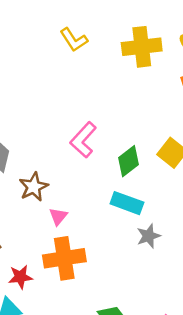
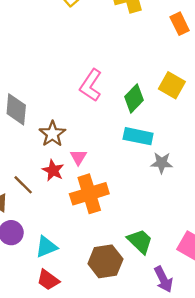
gray star: (149, 236) -> (162, 163), turned 30
red star: (20, 277) -> (53, 170), moved, turned -30

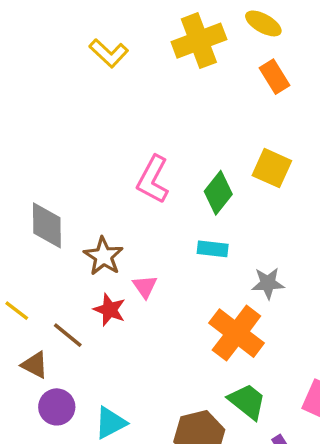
cyan rectangle: (138, 136) -> (213, 249), moved, size x0.7
orange cross: (89, 194) -> (236, 333), moved, turned -30

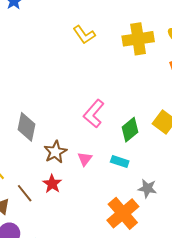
pink triangle: (145, 287) -> (85, 159), moved

